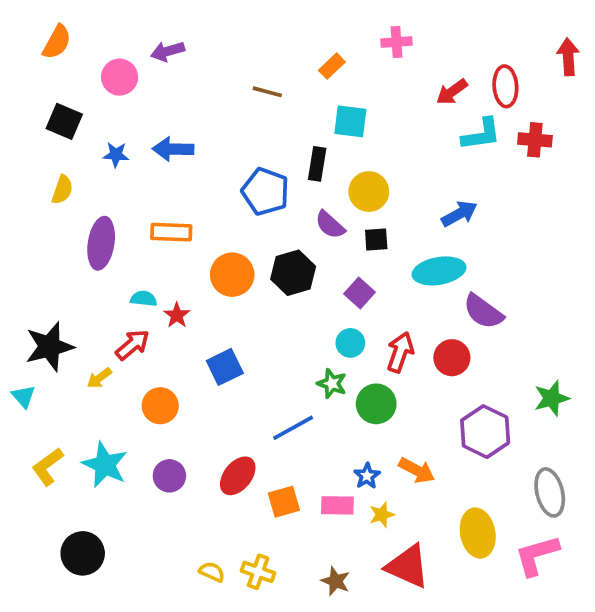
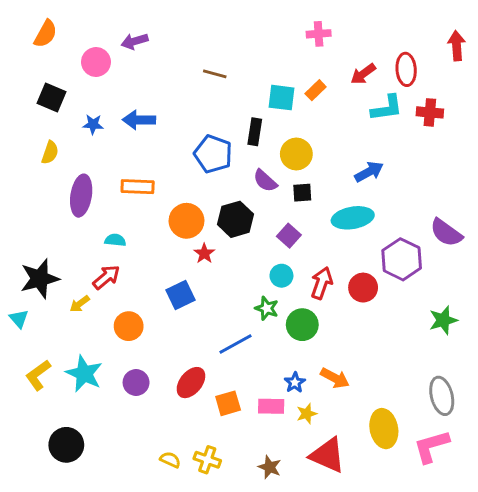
orange rectangle: (332, 66) -> (316, 90), moved
purple semicircle: (483, 312) -> (446, 233), moved
red star: (177, 315) -> (204, 253), moved
purple hexagon: (485, 432) -> (402, 259), moved

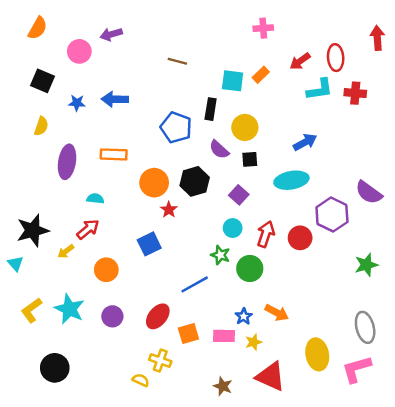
yellow cross: (207, 460) -> (160, 360), moved

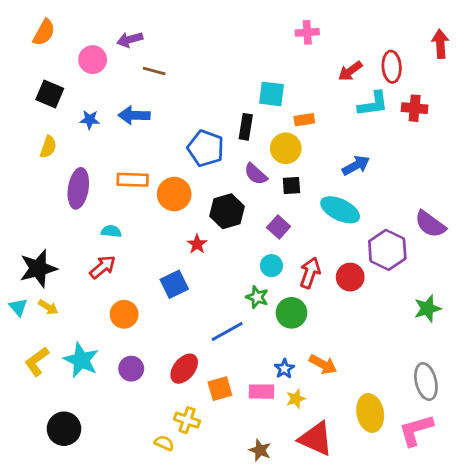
brown line: (177, 61) -> (154, 71), moved
orange rectangle: (261, 75) -> (304, 120), moved, turned 35
cyan ellipse: (291, 180) -> (340, 210), turned 36
orange circle: (154, 183) -> (174, 194), moved
yellow arrow: (66, 251) -> (48, 307), moved, turned -112

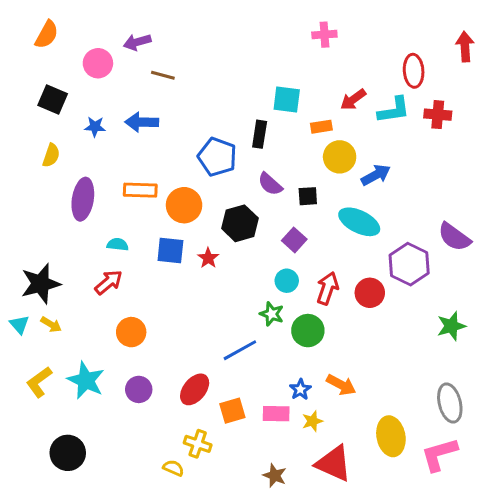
red arrow: (350, 71) -> (353, 99), moved
yellow circle: (286, 148) -> (340, 157), moved
blue square: (174, 284) -> (170, 250), moved, turned 32

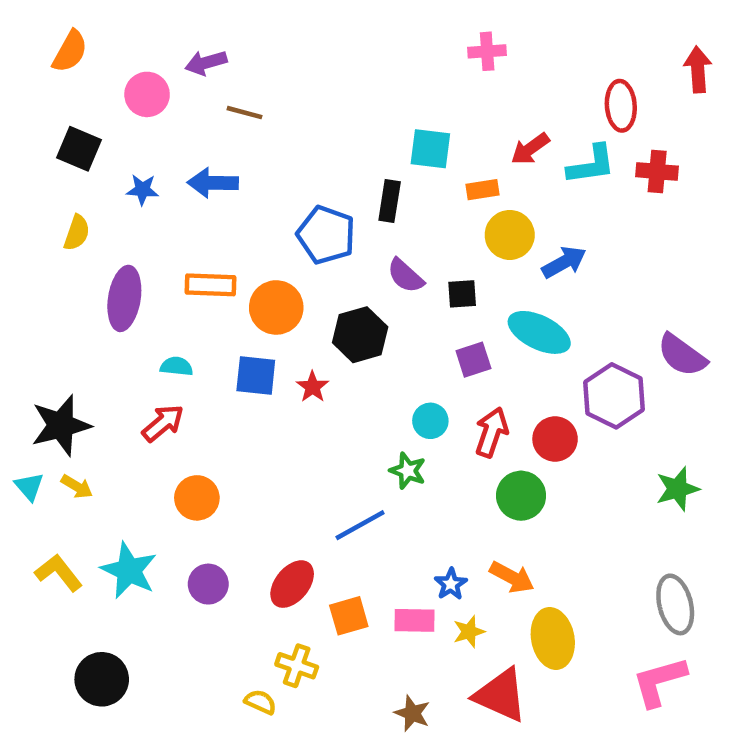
purple square: (294, 240) -> (473, 360), moved, turned 30
green circle: (308, 331) -> (521, 496), moved
yellow L-shape: (39, 382) -> (59, 573), turned 88
yellow ellipse: (391, 436) -> (553, 638), moved

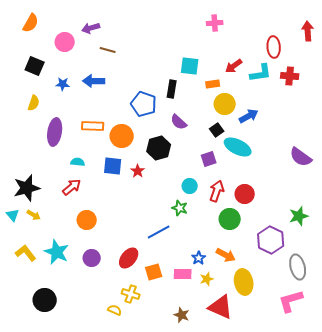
black square: (462, 294) -> (217, 130), moved, turned -32
purple hexagon: (614, 396) -> (271, 240), moved

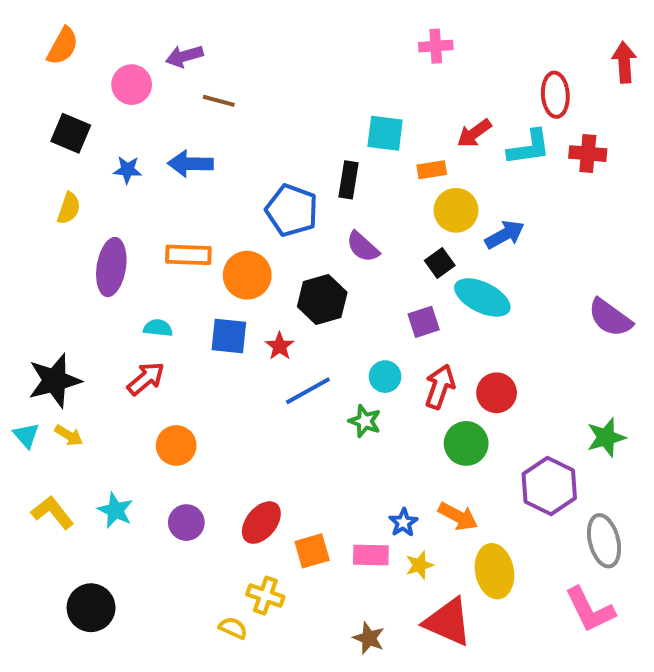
blue line: (159, 232) -> (308, 391), moved
cyan star: (57, 252) -> (115, 510), size x0.7
pink L-shape: (291, 301) -> (590, 610), turned -100

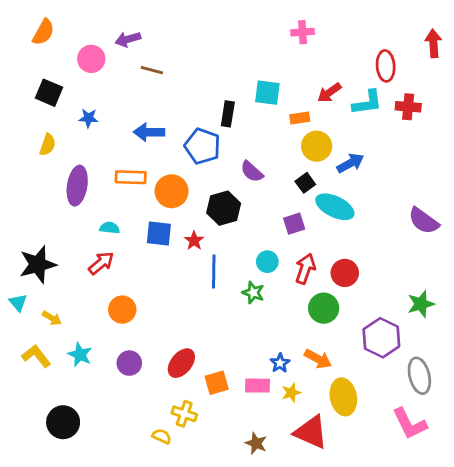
blue arrow: (190, 164) -> (149, 132), moved
black rectangle: (349, 180) -> (228, 114), moved
blue line: (308, 391) -> (214, 272), turned -60
yellow arrow: (69, 435) -> (52, 318), moved

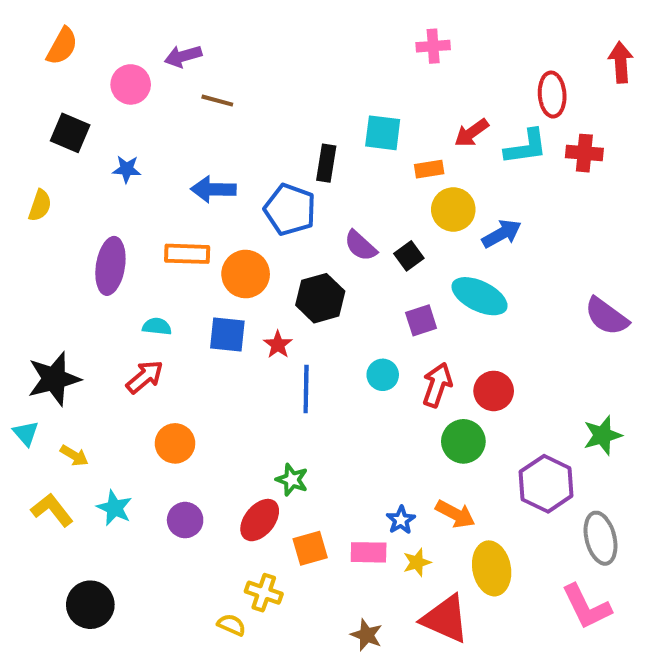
yellow semicircle: (48, 145) -> (40, 205), moved
black square: (305, 183) -> (409, 256), moved
green star: (253, 293) -> (292, 480), moved

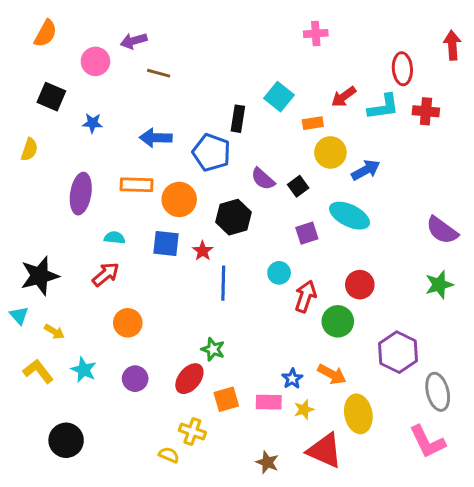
cyan square: (383, 133) -> (279, 97), turned 32
red arrow: (437, 385) -> (305, 296), moved
green star: (603, 435) -> (439, 285), moved

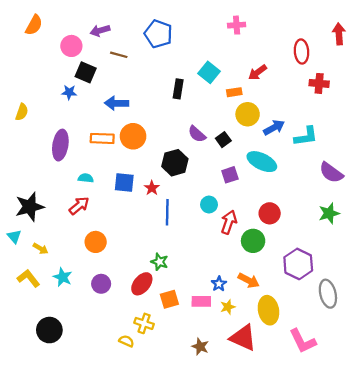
black square: (51, 97) -> (86, 72), moved
cyan L-shape: (383, 107) -> (306, 136), moved
blue pentagon: (211, 152) -> (158, 34), moved
orange circle: (179, 199) -> (133, 136), moved
pink L-shape: (427, 442) -> (303, 341), moved

